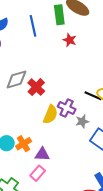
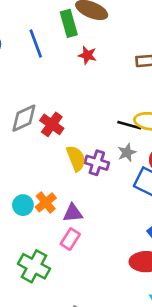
purple cross: (67, 108) -> (97, 163), moved
yellow semicircle: (50, 114) -> (76, 158), turned -36
gray star: (82, 121) -> (127, 153), moved

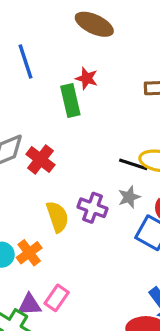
green rectangle: (69, 23) -> (70, 101), moved
yellow semicircle: (76, 158) -> (57, 217), moved
purple triangle: (73, 213) -> (29, 305), moved

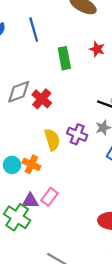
red star: (87, 78) -> (97, 49), moved
orange cross: (29, 253) -> (31, 164), turned -30

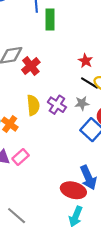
red star: (97, 49) -> (86, 61), moved
green rectangle: (64, 58) -> (50, 20), moved

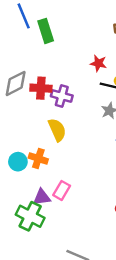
red cross: (31, 66) -> (41, 88), turned -30
purple cross: (57, 105) -> (62, 96), moved

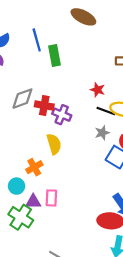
orange cross: (38, 159) -> (34, 167), turned 35
cyan circle: (18, 162) -> (17, 186), moved
pink rectangle: (62, 190) -> (51, 198), turned -35

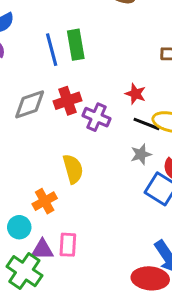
blue line: (37, 40) -> (52, 50), moved
red cross: (44, 105) -> (67, 101), moved, turned -30
purple cross: (62, 115) -> (96, 117), moved

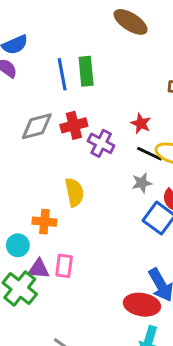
orange cross: (45, 201) -> (44, 222), turned 30

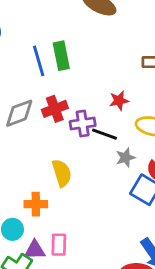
red star: (141, 123) -> (119, 101), turned -30
purple cross: (101, 143) -> (83, 124), turned -30
black line: (149, 154) -> (105, 134), moved

